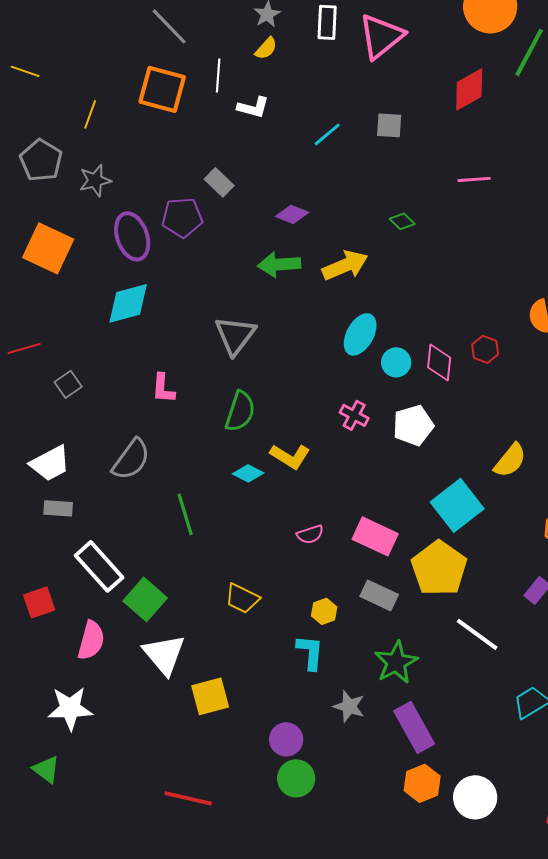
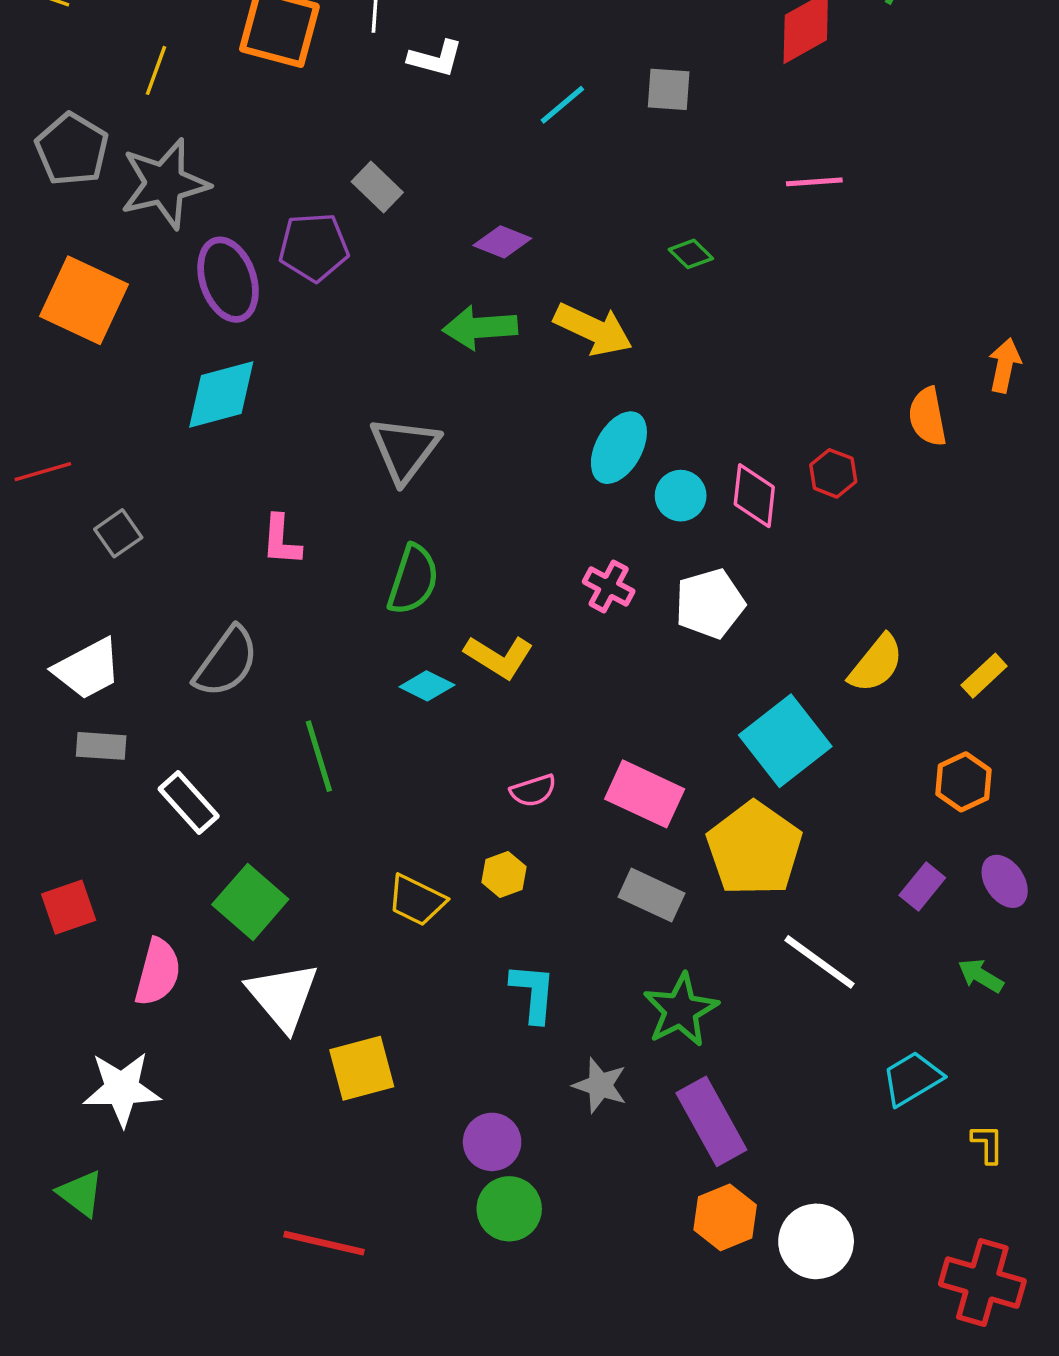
gray star: (95, 180) -> (165, 184), size x1.6
yellow arrow: (345, 265) -> (593, 329), turned 48
white rectangle: (99, 566) -> (189, 802), moved, size x0.7
yellow hexagon: (324, 611) -> (504, 875), moved

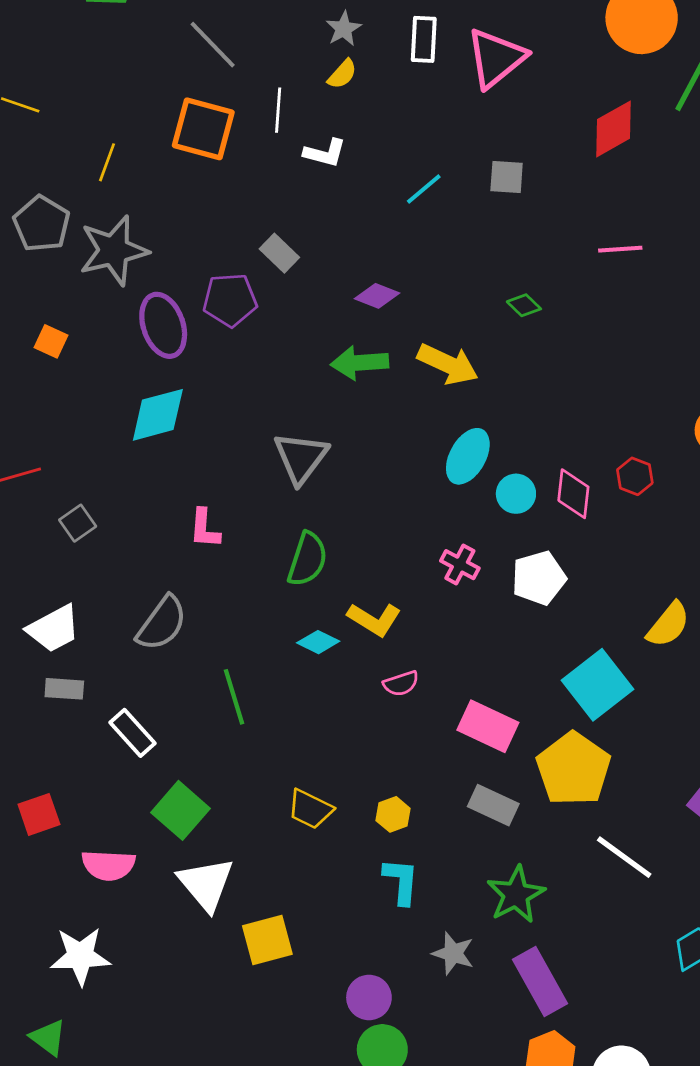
orange square: (84, 300) -> (51, 341), size x0.5
pink semicircle: (533, 790) -> (401, 683), moved
yellow hexagon: (504, 875) -> (393, 814), moved
pink semicircle: (158, 972) -> (108, 865), turned 78

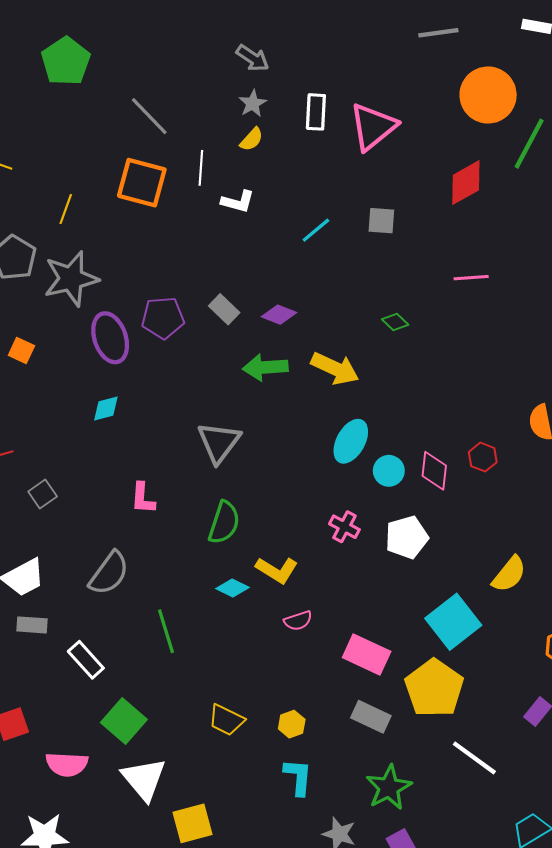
gray rectangle: (279, 253) -> (224, 309), moved
cyan diamond: (158, 415) -> (106, 409), size x0.6

